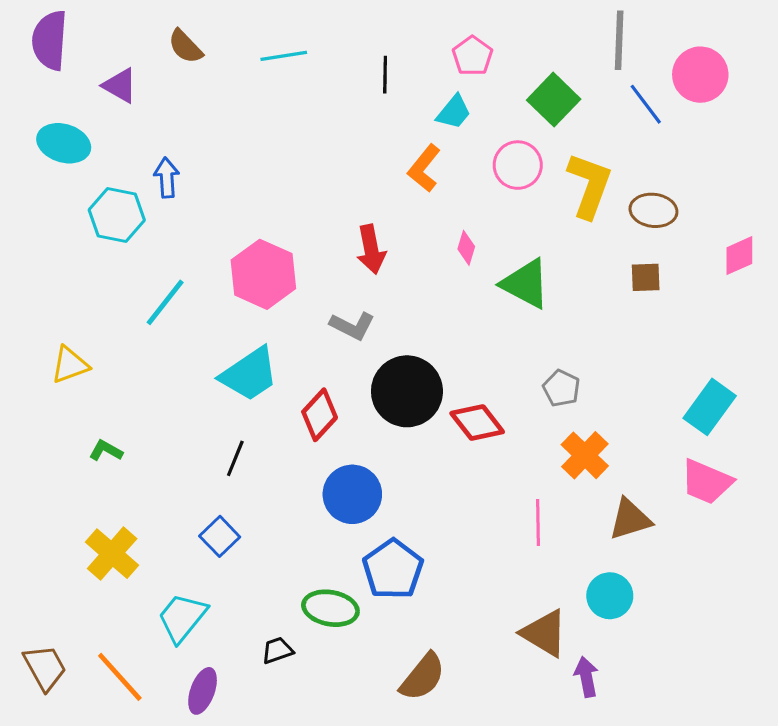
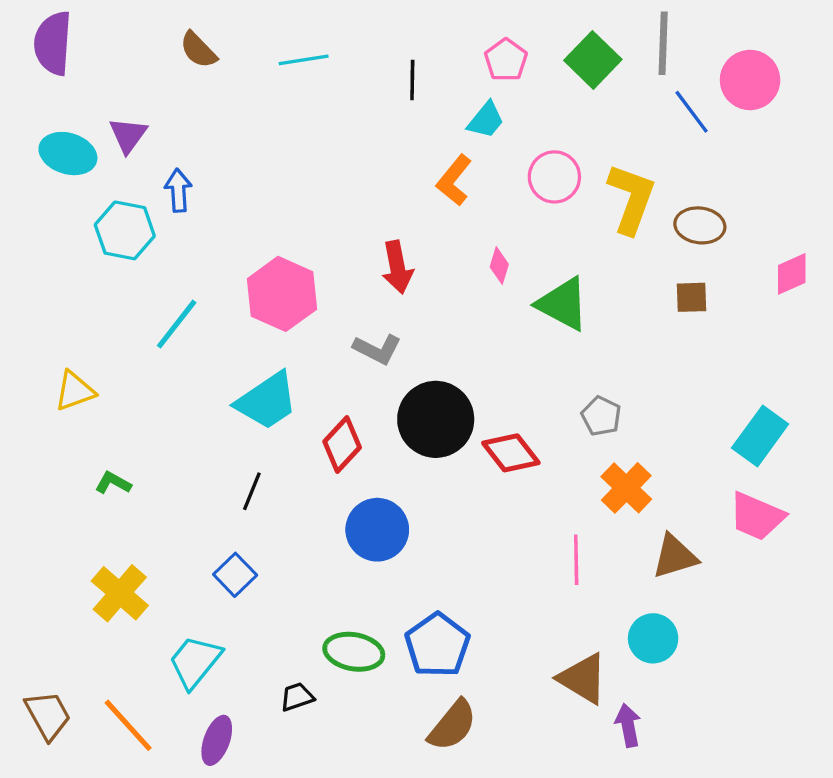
purple triangle: (120, 86) -> (128, 135), moved, turned 36
green square: (554, 100) -> (593, 60), moved
blue pentagon: (393, 569) -> (437, 645), moved

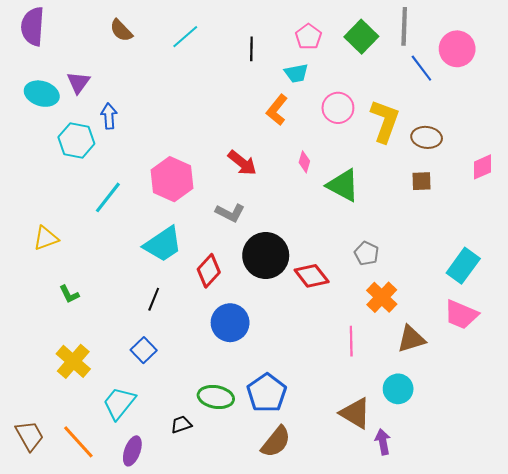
cyan line: (304, 60) -> (185, 37), turned -32
cyan trapezoid: (486, 120) -> (296, 73), turned 40
red arrow: (397, 267) -> (242, 163), turned -40
green L-shape: (113, 483) -> (69, 294), turned -145

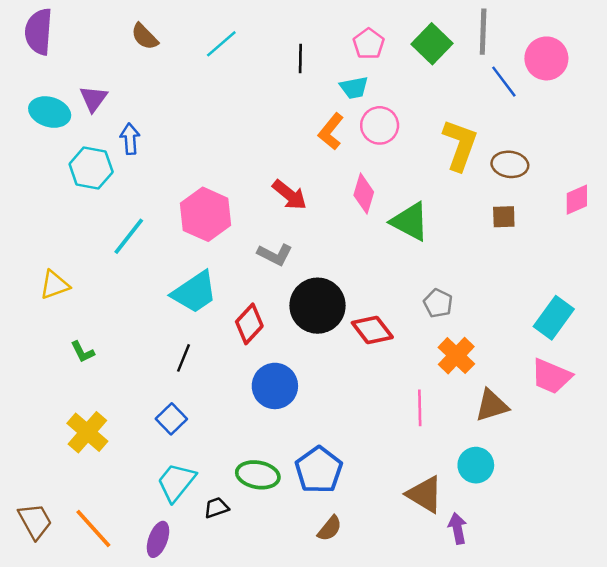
pink circle: (338, 108) -> (380, 125), moved
pink diamond: (304, 162) -> (364, 194), size x1.5
cyan trapezoid: (119, 403) -> (176, 482), moved
brown semicircle: (276, 442) -> (330, 528), size x0.7

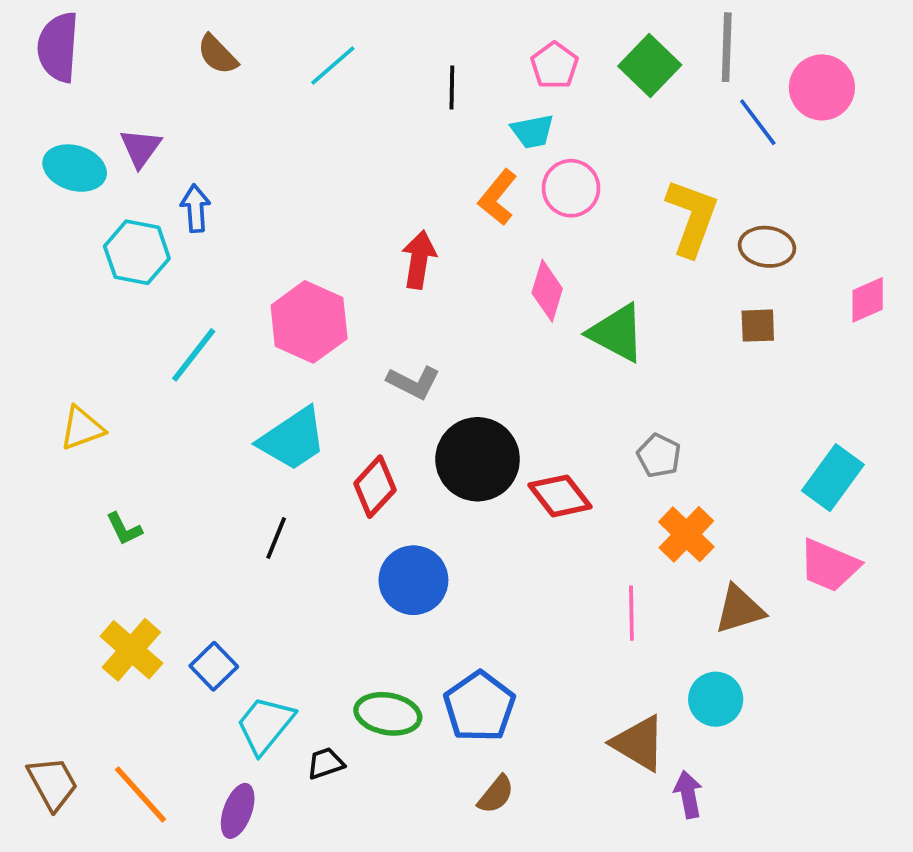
red arrow: (289, 195) -> (419, 260), moved, turned -120
blue square: (171, 419) -> (214, 666), moved

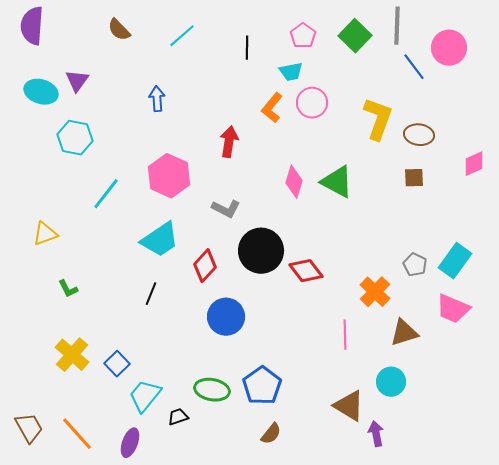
blue arrow: (195, 208) -> (157, 99), moved
pink diamond: (547, 291) -> (294, 182), moved
gray pentagon: (659, 456) -> (415, 265), moved

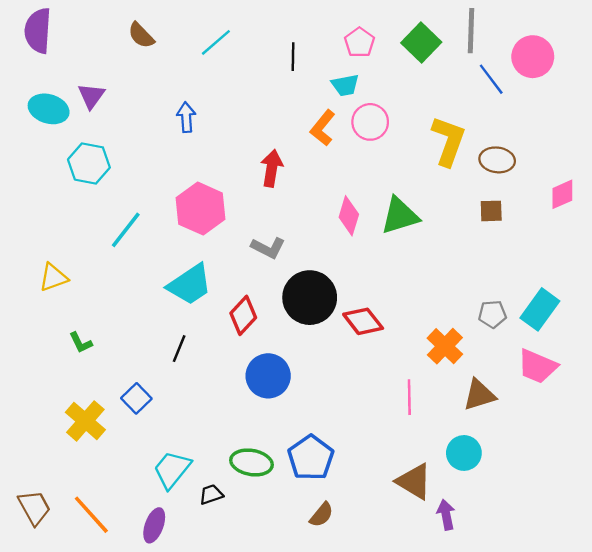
green triangle: (337, 182) -> (400, 216), turned -45
gray pentagon: (415, 265) -> (492, 314), turned -30
blue square: (117, 364) -> (136, 398), moved

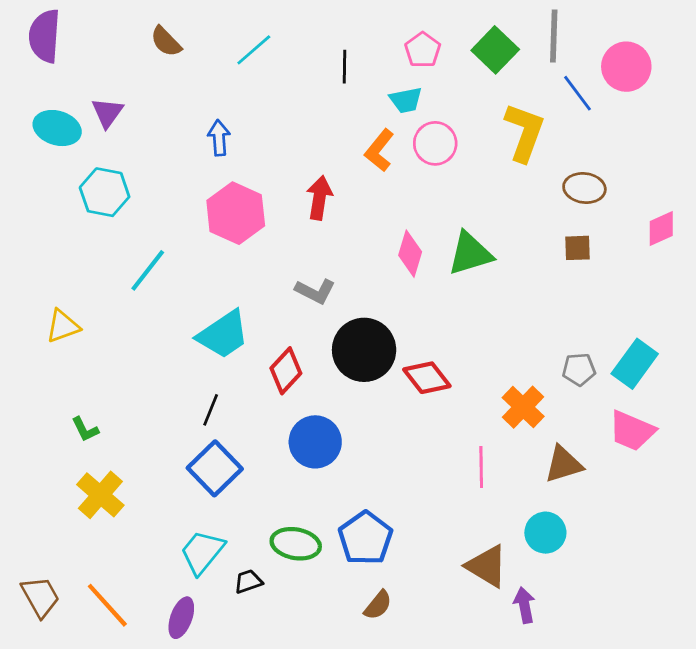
yellow L-shape: (448, 141) -> (524, 132), moved
pink hexagon: (200, 209) -> (236, 213), moved
green L-shape: (81, 343) -> (85, 429), moved
blue square: (136, 398) -> (215, 468), moved, size x1.5

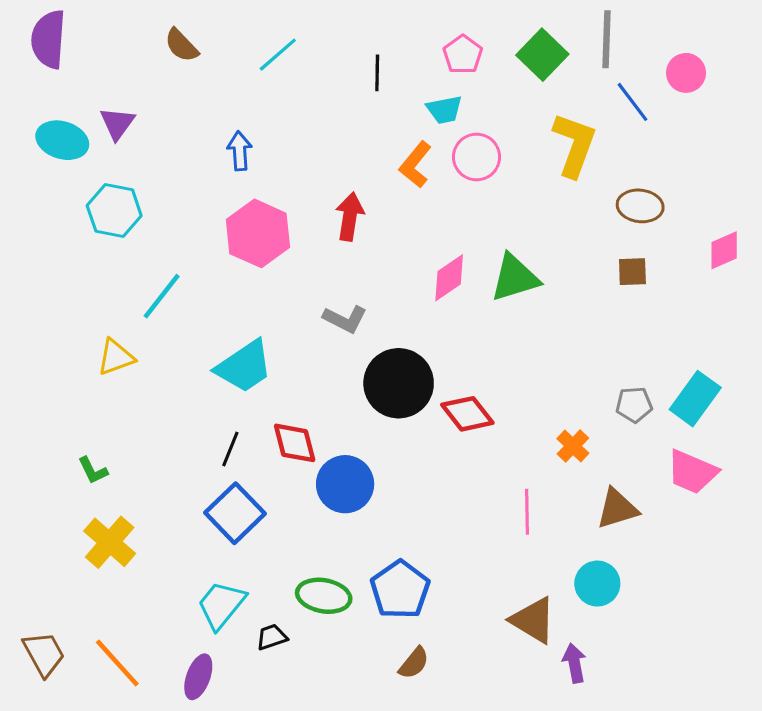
pink circle: (626, 67) -> (686, 73), size x0.7
pink diamond: (410, 254) -> (449, 278), turned 39
yellow triangle: (63, 326) -> (116, 357), moved
red diamond: (286, 371) -> (295, 443), moved, turned -57
orange cross: (523, 407) -> (573, 446), size x0.7

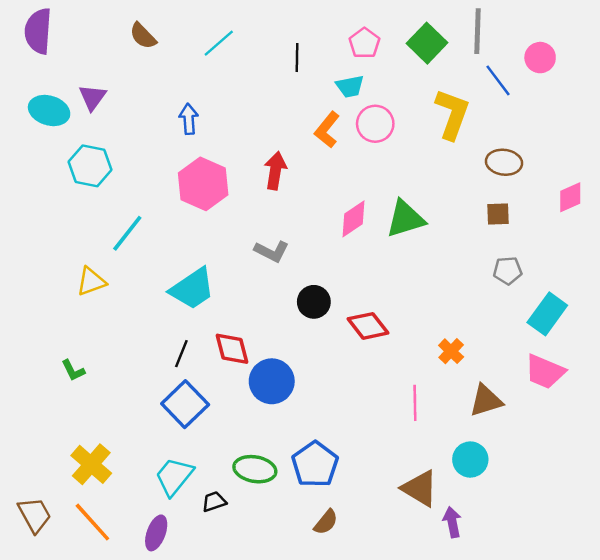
black circle: (399, 383) -> (314, 302), size x0.6
gray pentagon: (634, 405) -> (508, 271), moved
yellow cross: (110, 542) -> (91, 464), moved

